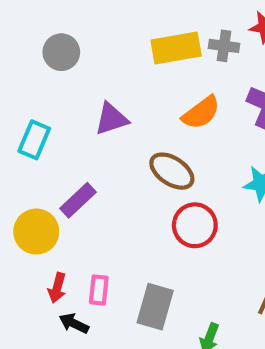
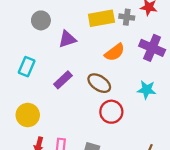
purple triangle: (111, 119) -> (67, 39), moved
purple rectangle: (78, 200) -> (63, 80), moved

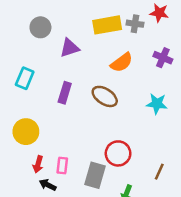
purple cross: (152, 48) -> (163, 58), size x0.7
purple rectangle: (63, 80) -> (65, 93), turned -30
red circle: (111, 112) -> (118, 153), moved

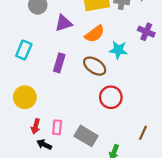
orange semicircle: (122, 62) -> (95, 34), moved
cyan star: (157, 104) -> (118, 50), moved
red circle: (118, 153) -> (111, 97), moved
gray rectangle: (95, 175) -> (86, 136), turned -75

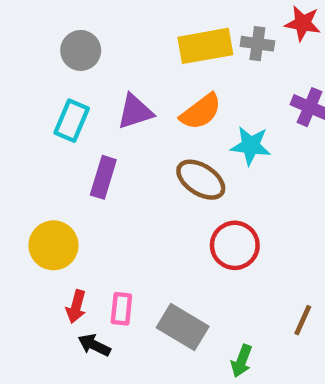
purple triangle: (64, 23) -> (135, 112), moved
cyan rectangle: (24, 50) -> (72, 121), moved
purple rectangle: (59, 63) -> (103, 177), moved

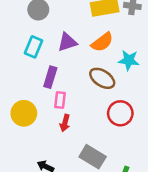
red arrow: (76, 307) -> (65, 123), moved
pink rectangle: (121, 309) -> (60, 100), moved

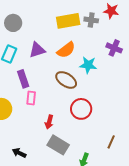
purple rectangle: (50, 77) -> (23, 79), turned -36
red arrow: (65, 123) -> (49, 122), moved

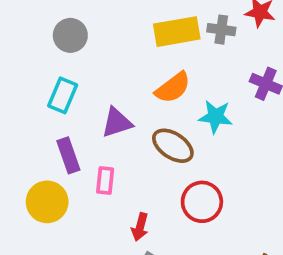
purple triangle: (37, 50) -> (117, 122), moved
purple rectangle: (23, 79) -> (68, 155), moved

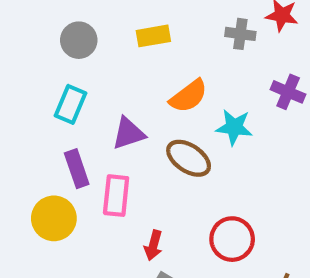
yellow rectangle: (177, 32) -> (153, 36), moved, size x0.7
pink rectangle: (105, 181) -> (116, 196), size x1.4
red circle: (202, 202) -> (232, 239), moved

